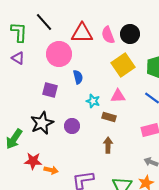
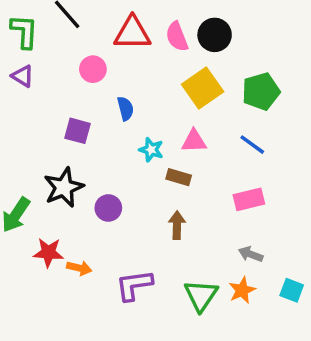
pink circle: (59, 54) -> (93, 69), size x0.6
purple circle: (72, 126) -> (108, 208), moved

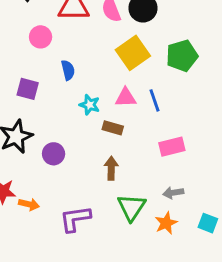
blue line: (252, 145) -> (155, 100), moved, turned 35
gray arrow: (251, 254) -> (173, 193), turned -30
green triangle: (201, 295) -> (131, 207), moved

